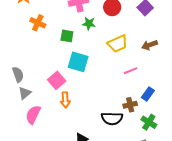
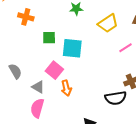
green square: (67, 36) -> (49, 38), moved
gray triangle: (25, 93) -> (38, 87), moved, turned -40

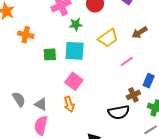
cyan square: (72, 48) -> (75, 51), moved
pink square: (54, 70) -> (74, 81), moved
gray semicircle: (15, 71) -> (19, 99), moved

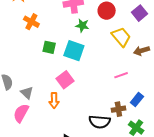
yellow trapezoid: (108, 38) -> (121, 37), moved, turned -110

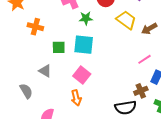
pink line: (121, 75) -> (144, 59), moved
gray triangle: (27, 93) -> (45, 71), moved

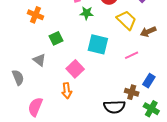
cyan square: (84, 45) -> (98, 44), moved
green square: (59, 47) -> (56, 38), turned -32
pink line: (144, 59) -> (132, 55), moved
brown cross: (141, 91) -> (132, 92), turned 32

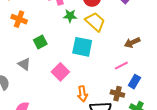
yellow trapezoid: (126, 20) -> (95, 22), moved
brown arrow: (148, 32) -> (132, 43), moved
pink line: (132, 55) -> (121, 66), moved
orange arrow: (67, 91) -> (82, 94), moved

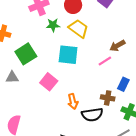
green square: (40, 42) -> (26, 54), size x1.5
gray triangle: (24, 64) -> (12, 77), turned -32
pink line: (121, 66) -> (105, 61), moved

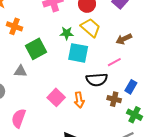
green star: (53, 25) -> (67, 33), moved
brown arrow: (117, 46) -> (124, 39), moved
pink square: (49, 82) -> (56, 97), moved
black semicircle: (92, 115) -> (97, 80), moved

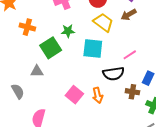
green star: (67, 33) -> (68, 31), moved
brown arrow: (124, 39) -> (129, 15), moved

